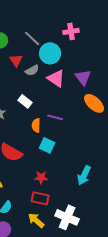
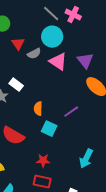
pink cross: (71, 31) -> (73, 15), turned 35
gray line: (32, 38) -> (51, 14), moved
white rectangle: (25, 101) -> (16, 85), moved
purple line: (55, 117) -> (71, 112), moved, turned -49

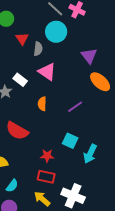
gray semicircle: (34, 54) -> (38, 49), turned -56
pink triangle: (58, 62) -> (47, 72), moved
cyan square: (49, 129) -> (70, 141), moved

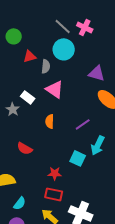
red triangle: (22, 39) -> (30, 56), turned 48
purple triangle: (89, 56) -> (97, 73), turned -36
red semicircle: (17, 131) -> (25, 148), size x0.7
cyan arrow: (90, 154) -> (98, 145), moved

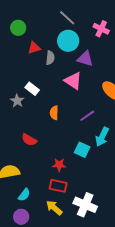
pink cross: (85, 27) -> (101, 29), moved
purple triangle: (97, 73) -> (85, 59), moved
pink triangle: (55, 89) -> (73, 81), moved

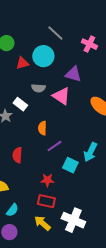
cyan circle: (68, 41) -> (43, 56), moved
gray semicircle: (50, 58) -> (38, 88), moved, turned 88
purple line: (87, 116) -> (54, 146), moved
red semicircle: (29, 140) -> (17, 155), turned 63

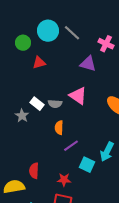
cyan circle: (43, 56) -> (48, 31), moved
purple triangle: (73, 74) -> (88, 64), moved
gray semicircle: (38, 88) -> (55, 104), moved
red semicircle: (17, 155) -> (34, 171), moved

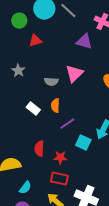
pink triangle: (78, 96) -> (74, 74), turned 42
white rectangle: (37, 104) -> (33, 109), moved
gray star: (22, 116) -> (18, 71), moved
red semicircle: (34, 171) -> (39, 149), moved

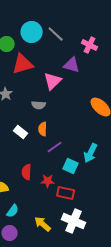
red triangle: (35, 41) -> (23, 64), size x1.6
pink triangle: (74, 74) -> (53, 81), moved
red rectangle: (59, 179) -> (66, 193), moved

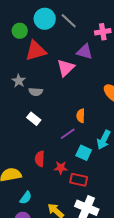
pink cross: (90, 45) -> (103, 32), turned -35
gray semicircle: (39, 105) -> (36, 92), moved
orange semicircle: (43, 129) -> (81, 116), moved

